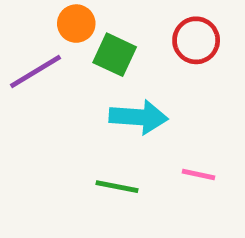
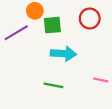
green square: (115, 55) -> (52, 25), turned -30
pink line: (198, 175) -> (101, 80), moved

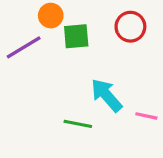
cyan arrow: (63, 54) -> (107, 95), moved, turned -135

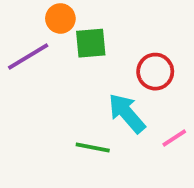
red circle: (130, 27) -> (155, 72), moved
pink line: (146, 116) -> (174, 138), turned -45

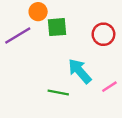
red circle: (155, 72) -> (103, 34), moved

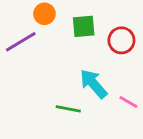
green square: (57, 27) -> (84, 26), moved
pink line: (109, 87) -> (128, 102), turned 63

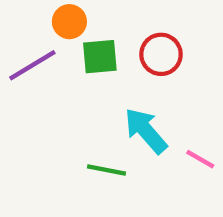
green square: (84, 26) -> (100, 57), moved
red circle: (121, 40) -> (161, 54), moved

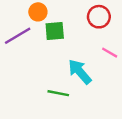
red circle: (161, 54) -> (99, 17), moved
pink line: (200, 159) -> (110, 53), moved

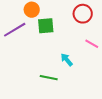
cyan arrow: (80, 72) -> (67, 60), size x0.6

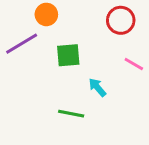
green square: (46, 26) -> (68, 55), moved

